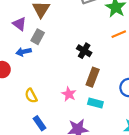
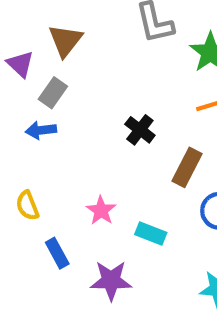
blue arrow: (24, 52) -> (41, 130), moved
brown rectangle: (93, 77) -> (187, 167), moved
blue rectangle: (39, 123) -> (57, 253), moved

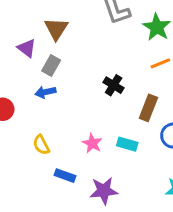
cyan rectangle: (151, 234) -> (127, 144), moved
blue rectangle: (57, 253) -> (65, 176), turned -36

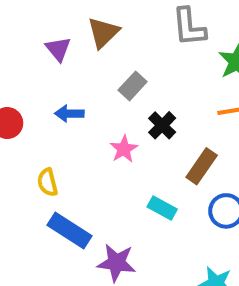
gray rectangle: (51, 66) -> (133, 86), moved
pink star: (92, 143) -> (124, 149), moved
blue rectangle: (65, 176) -> (70, 231), size x1.5

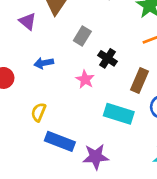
yellow semicircle: (47, 182) -> (39, 112), turned 48
cyan rectangle: (162, 208) -> (119, 114), size x1.5

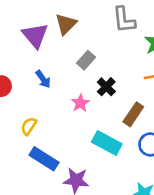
purple triangle: (27, 21) -> (35, 36), size x1.5
blue arrow: (44, 63) -> (43, 79), turned -126

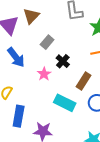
blue arrow: (43, 79) -> (16, 57), size x1.5
blue rectangle: (44, 159) -> (19, 116), turned 70

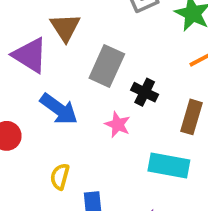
gray rectangle: (47, 42) -> (107, 66), size x1.5

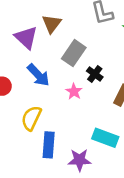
cyan rectangle: (169, 165) -> (105, 138), moved
yellow semicircle: (60, 177) -> (31, 118), size x1.5

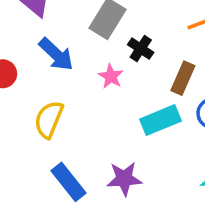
cyan rectangle: (105, 138) -> (161, 120), moved, turned -40
blue rectangle: (49, 145) -> (69, 182), moved, turned -40

